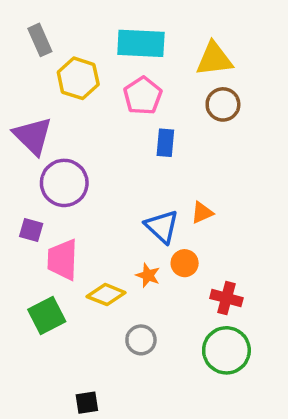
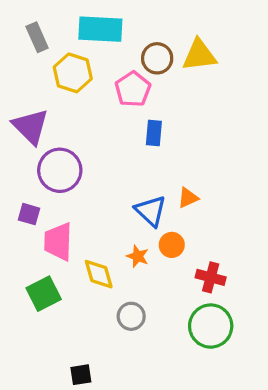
cyan rectangle: (141, 43) -> (100, 29), moved
brown circle: (223, 104) -> (157, 58), moved
yellow diamond: (106, 295) -> (99, 274), turned 52

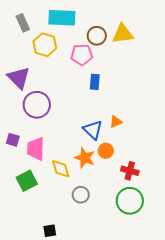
pink pentagon: (133, 89) -> (82, 55), turned 30
purple square: (29, 214) -> (13, 140), moved
orange star: (138, 256) -> (85, 158), size x1.5

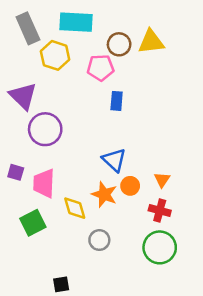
gray rectangle: (23, 23) -> (28, 28), size x1.4
orange triangle: (116, 122) -> (162, 180), moved, turned -32

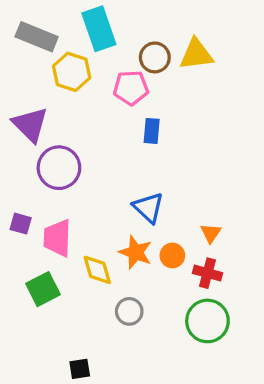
cyan rectangle: (76, 22) -> (99, 29), turned 68
gray rectangle: (28, 28) -> (37, 37), turned -44
orange circle: (130, 186) -> (172, 256), moved

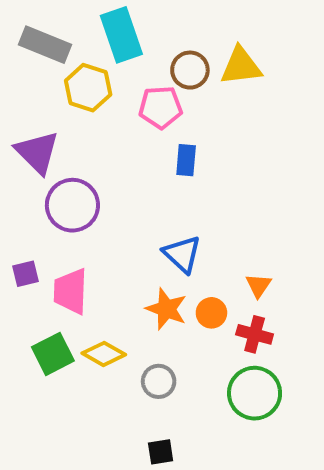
purple square: (21, 224) -> (25, 274), turned -30
yellow diamond: (97, 270) -> (104, 354), moved, turned -44
black square: (80, 369) -> (161, 452), moved

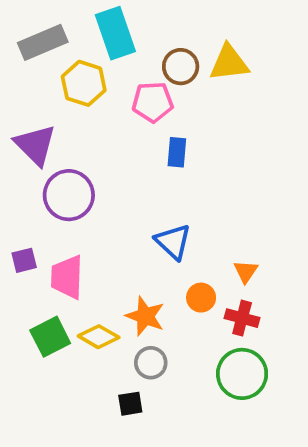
gray rectangle: (45, 45) -> (43, 42), turned -45
orange star: (166, 309) -> (145, 316), moved
black square: (161, 452) -> (130, 404), moved

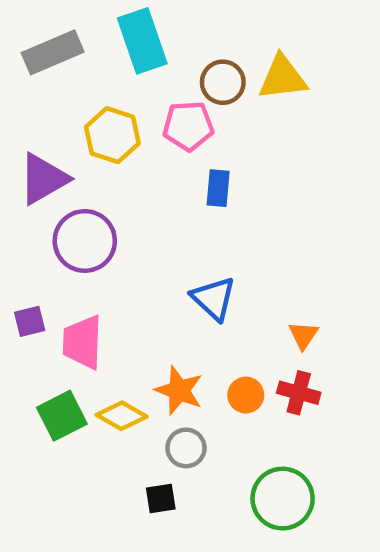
yellow hexagon: (84, 83) -> (112, 135), moved
purple triangle: (35, 145) -> (43, 179), turned 45
orange circle: (201, 298) -> (246, 395), moved
green circle: (242, 374) -> (283, 499), moved

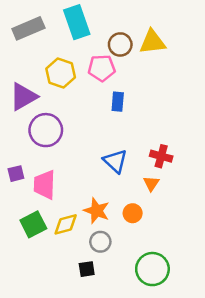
orange triangle: (303, 335) -> (151, 183), moved
red cross: (299, 393) -> (161, 156), moved
yellow diamond: (122, 416) -> (66, 224), turned -45

